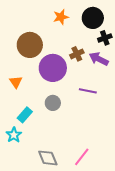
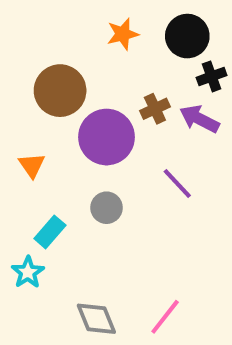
purple line: (88, 91) -> (177, 183), turned 36

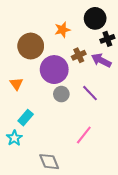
orange star: (123, 34) -> (62, 30), moved
gray circle: (107, 208) -> (61, 94), moved
pink line: (165, 317) -> (84, 135), moved

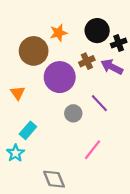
black circle: (95, 18) -> (97, 31), moved
orange star: (62, 30) -> (59, 33), moved
gray circle: (61, 94) -> (73, 113), moved

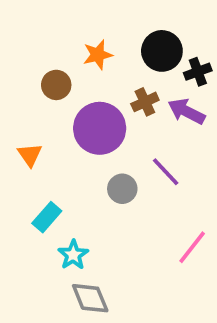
brown circle: (34, 51) -> (56, 85), size x0.6
pink line: (93, 150) -> (192, 247), moved
cyan star: (15, 153) -> (73, 255), moved

